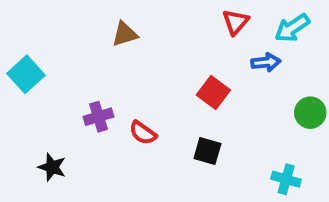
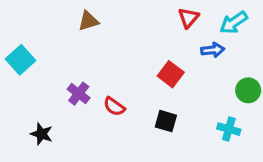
brown triangle: (125, 34) -> (88, 21), moved
purple cross: (99, 117) -> (79, 94), turned -35
cyan cross: (286, 179) -> (229, 129), moved

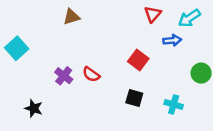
red semicircle: (114, 106) -> (91, 74), moved
cyan cross: (229, 129) -> (174, 104), moved

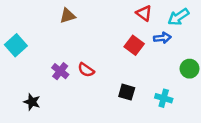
red triangle: (153, 14) -> (144, 13), turned -35
red square: (138, 60) -> (134, 45), moved

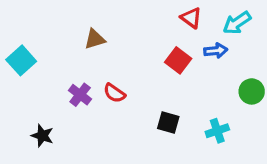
brown triangle: (68, 16) -> (95, 39), moved
cyan cross: (164, 98) -> (217, 131), turned -35

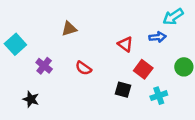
red triangle: (191, 18) -> (125, 44), moved
red square: (178, 60) -> (143, 69), moved
purple cross: (80, 95) -> (44, 66), moved

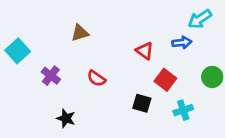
black star: (31, 99) -> (66, 118), moved

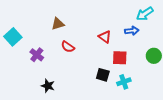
red semicircle: (96, 78) -> (68, 47), moved
red square: (165, 80) -> (120, 58), turned -35
cyan cross: (183, 110) -> (124, 82), moved

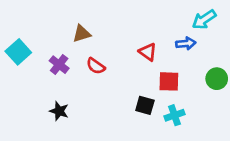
purple cross: (37, 55) -> (59, 65), moved
black star: (48, 86) -> (59, 111), moved

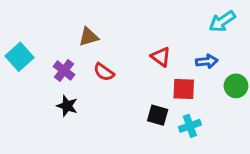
blue arrow: (186, 43) -> (207, 61), moved
black star: (59, 111) -> (67, 106), moved

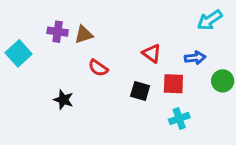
purple cross: (64, 71) -> (58, 32), moved, turned -30
black square: (158, 115) -> (140, 91), moved

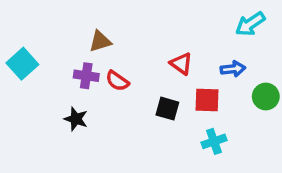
purple cross: (58, 32) -> (86, 76), moved

